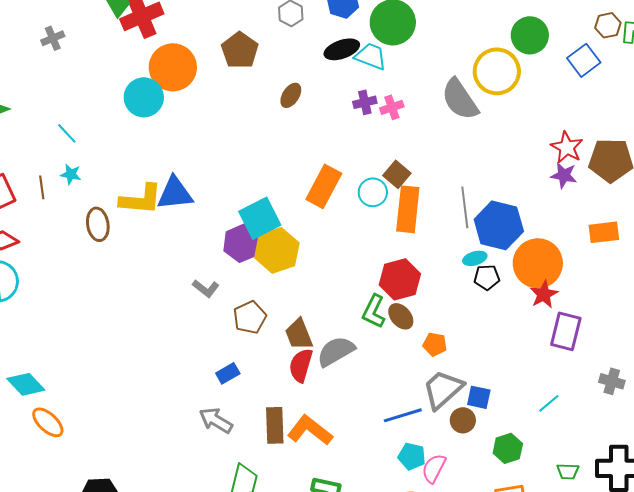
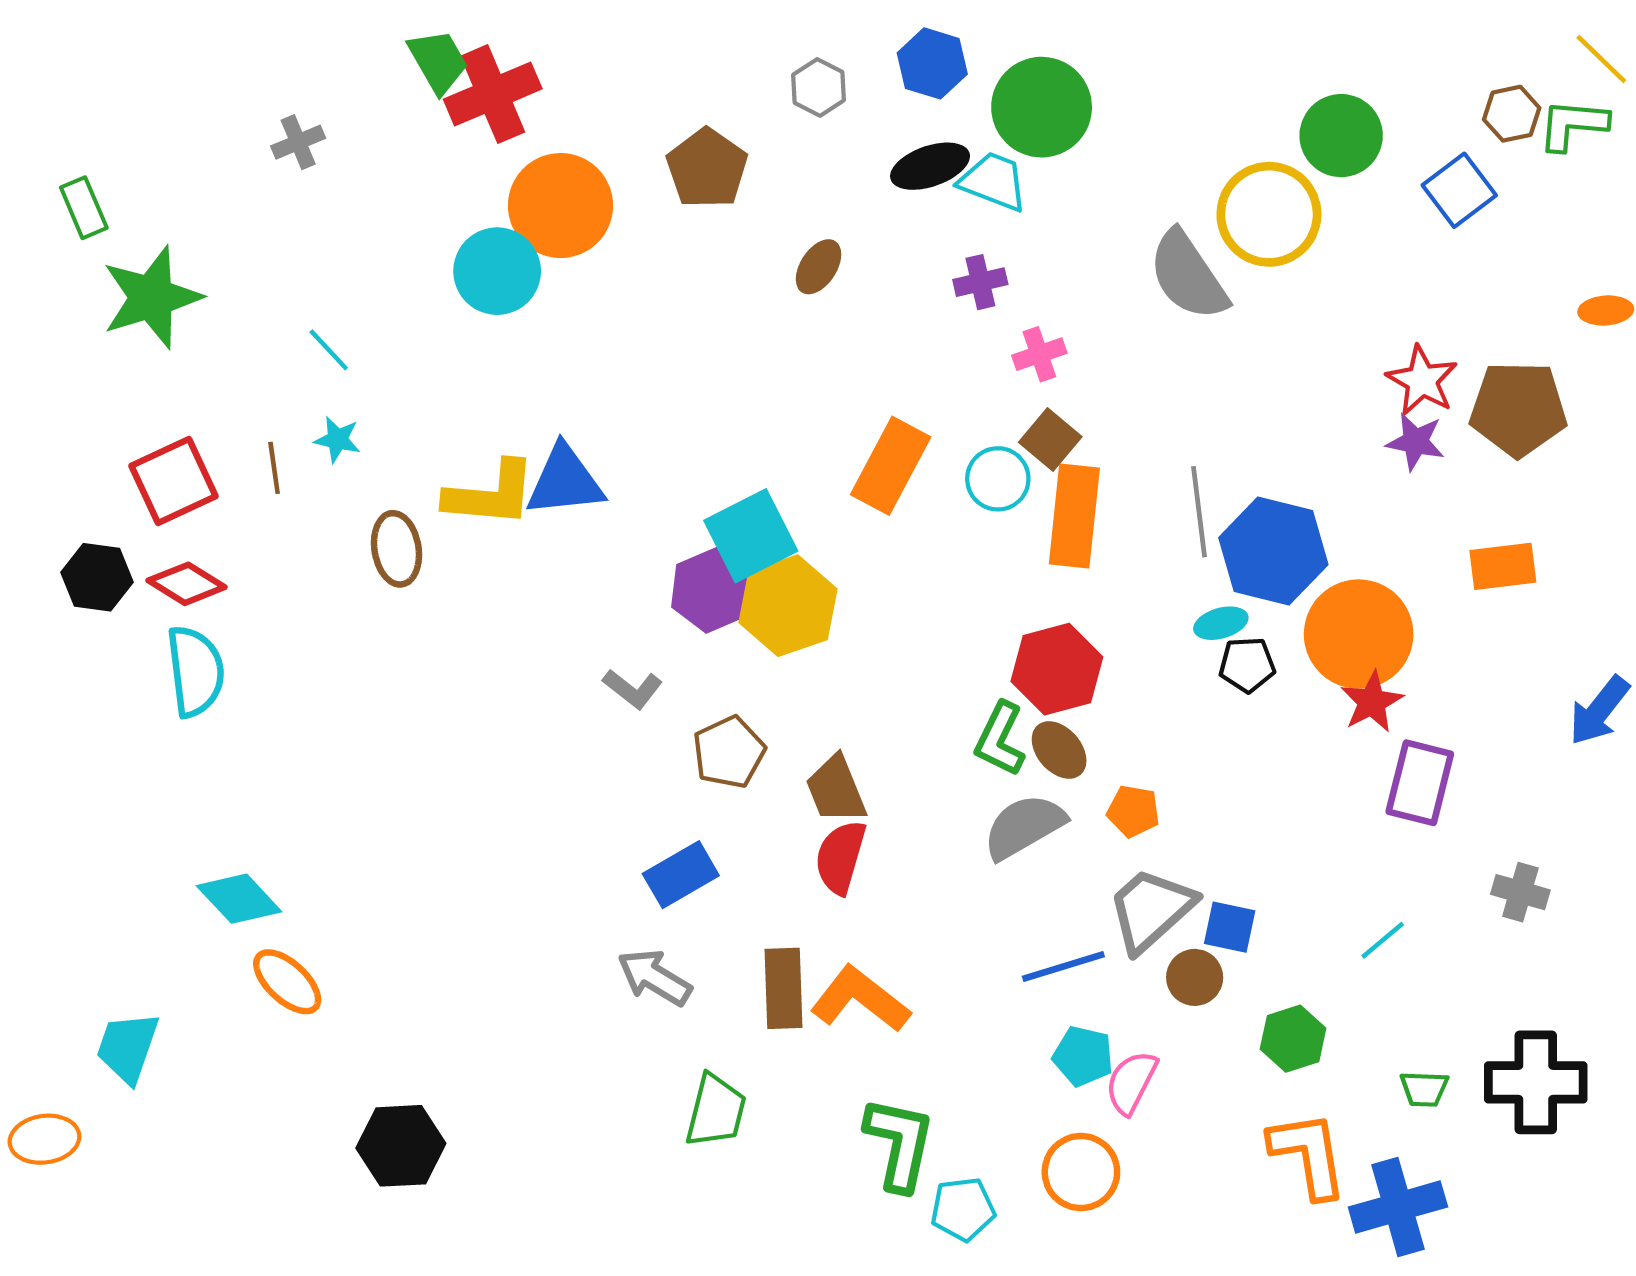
pink cross: (392, 107) -> (1039, 354), moved
gray semicircle: (336, 351) -> (1024, 827), moved
blue rectangle: (228, 373) -> (681, 875), size x1.4

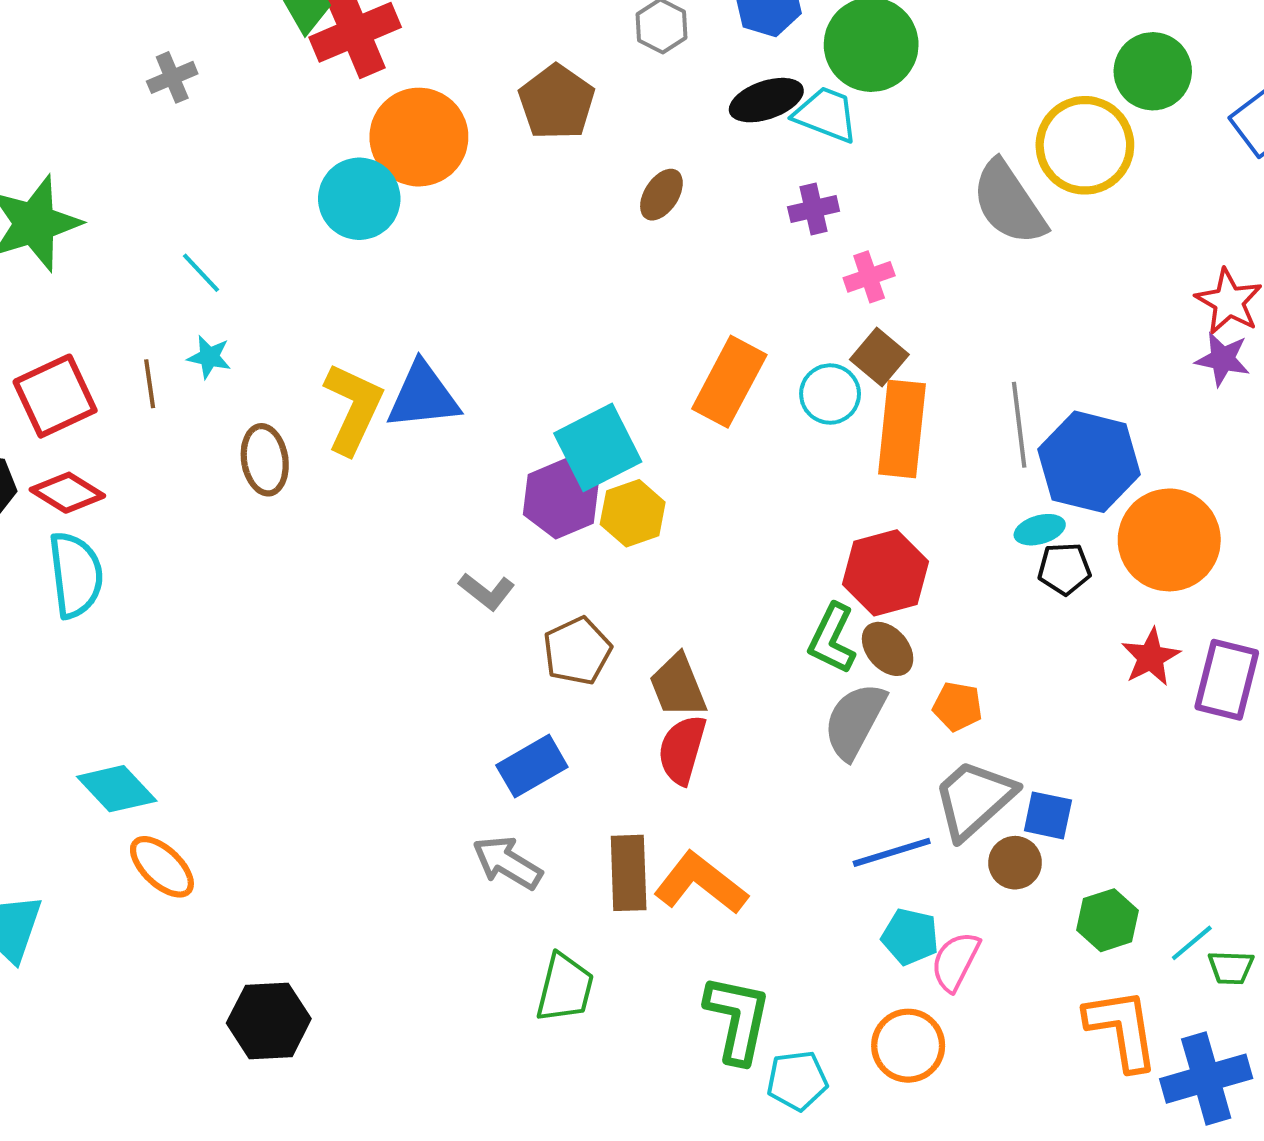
yellow L-shape: (491, 494) -> (353, 408), turned -70
yellow hexagon: (788, 606) -> (633, 513), size x0.7
red star: (1372, 702) -> (1151, 657), moved
gray semicircle: (1024, 827) -> (855, 721), turned -32
cyan line: (1383, 940) -> (1192, 943), moved

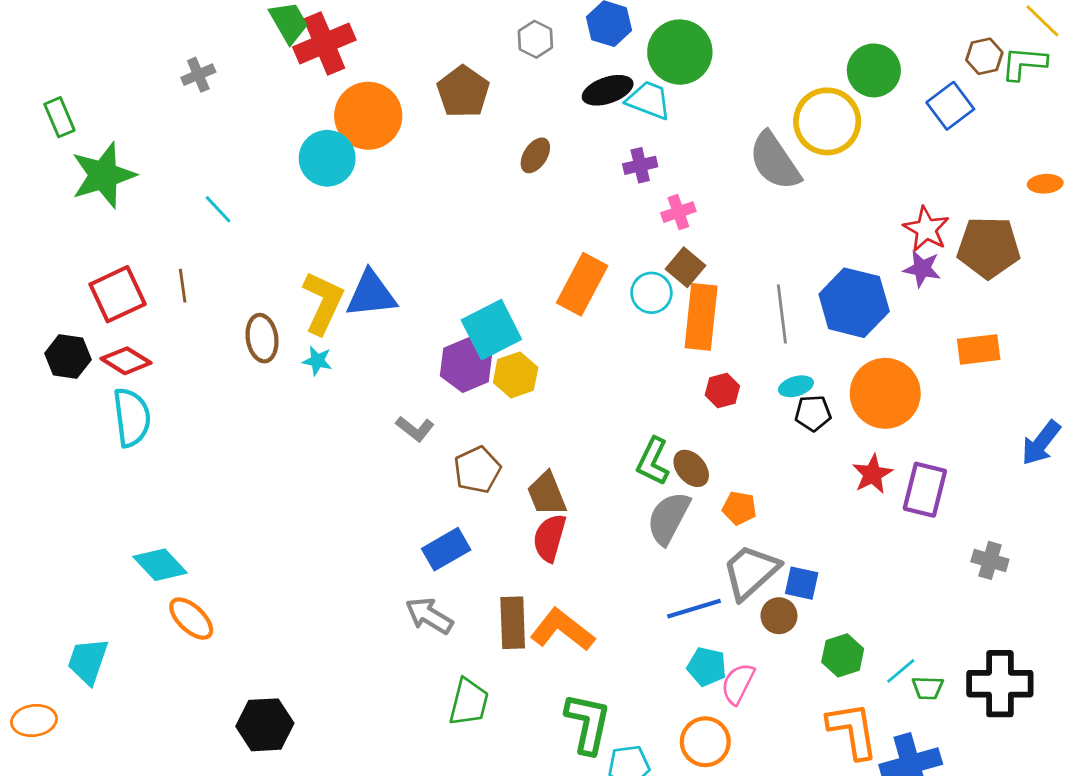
cyan star: (209, 357) -> (317, 361), moved
blue hexagon: (1089, 462) -> (854, 303), moved
red hexagon: (886, 573) -> (722, 391), moved, size x0.6

